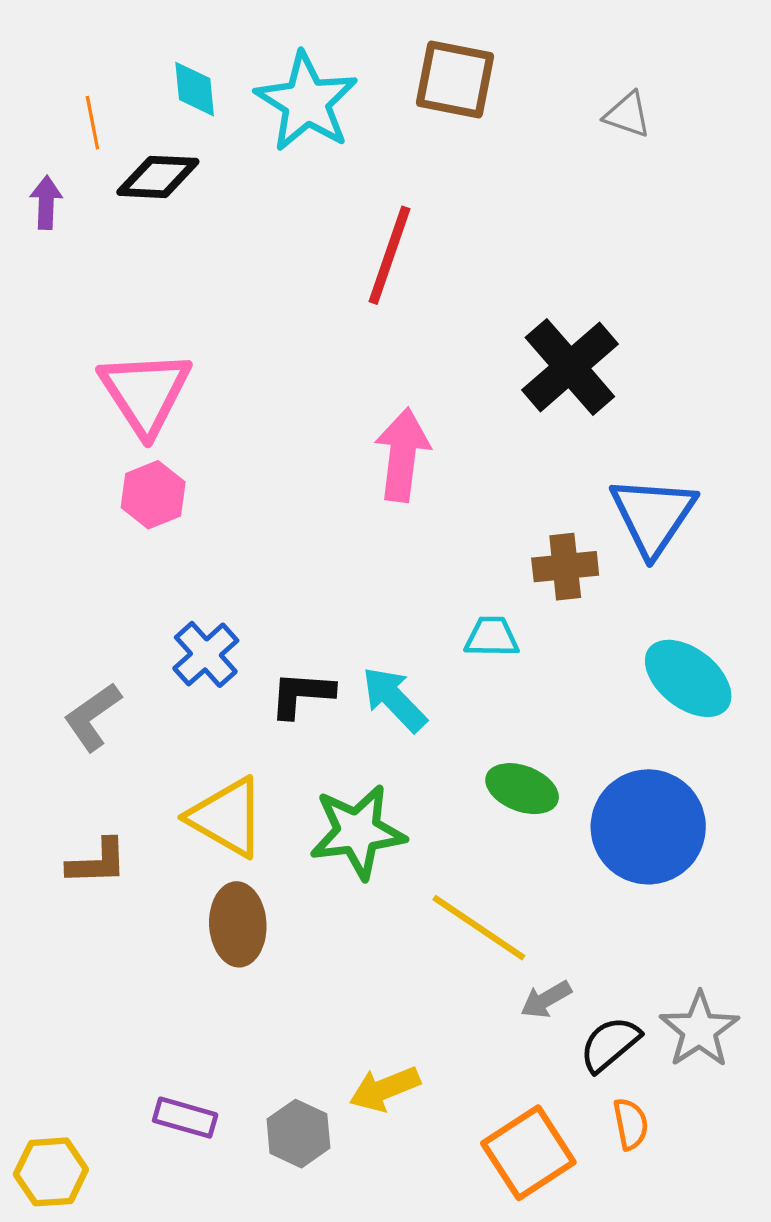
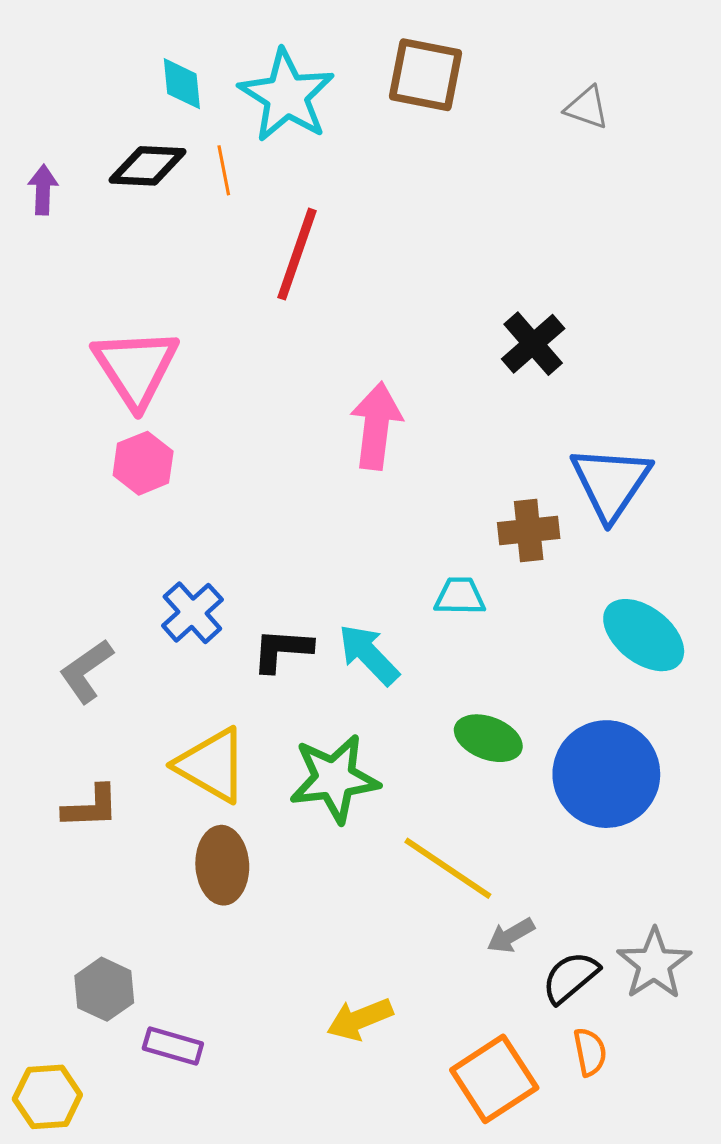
orange line: (92, 123) -> (224, 170), moved
red line: (389, 255) -> (297, 254), moved
black cross: (570, 367) -> (533, 344), size x0.7
gray hexagon: (298, 1134) -> (104, 989), moved

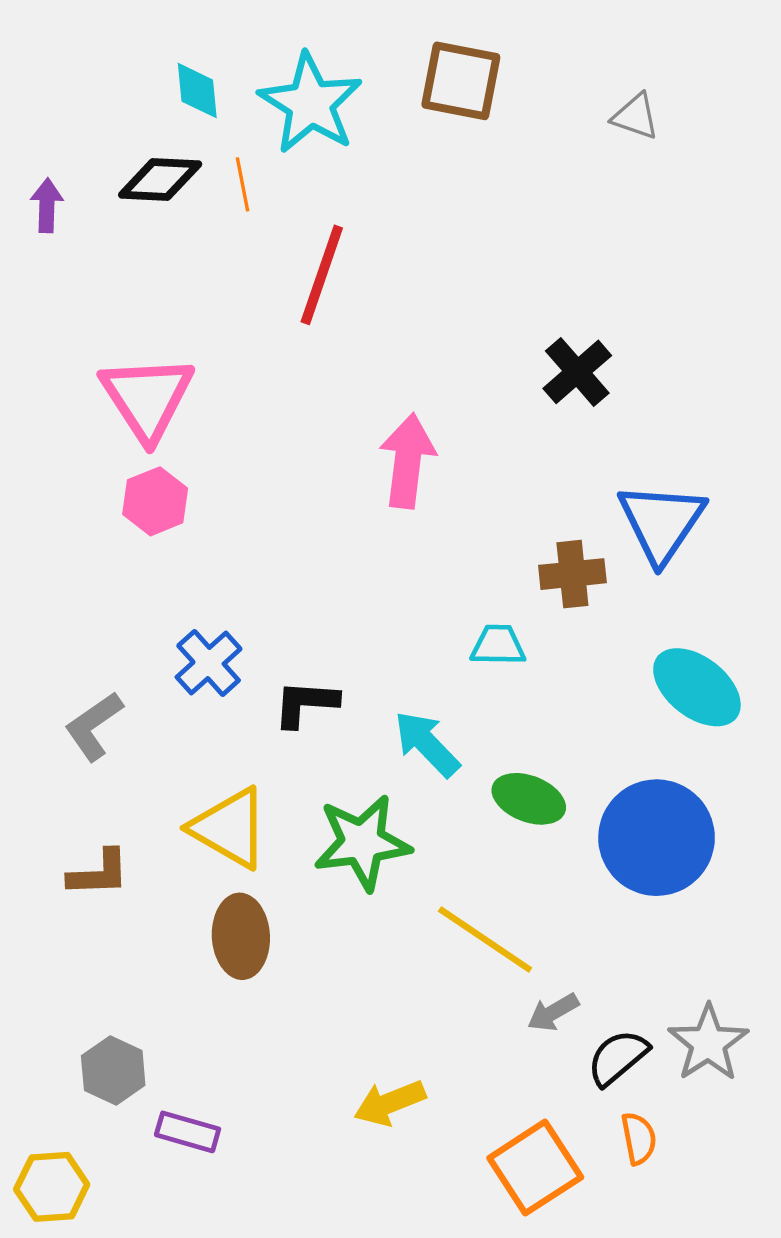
cyan arrow: (369, 655) -> (427, 744), moved

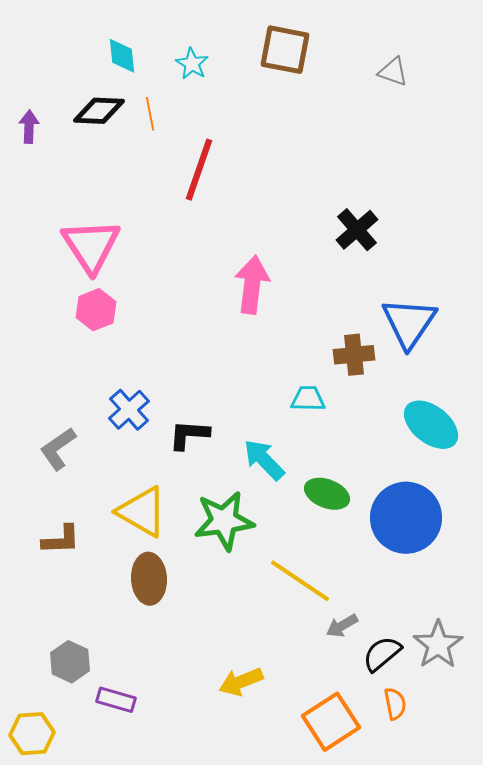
cyan star: (310, 103) -> (192, 64), size x0.5

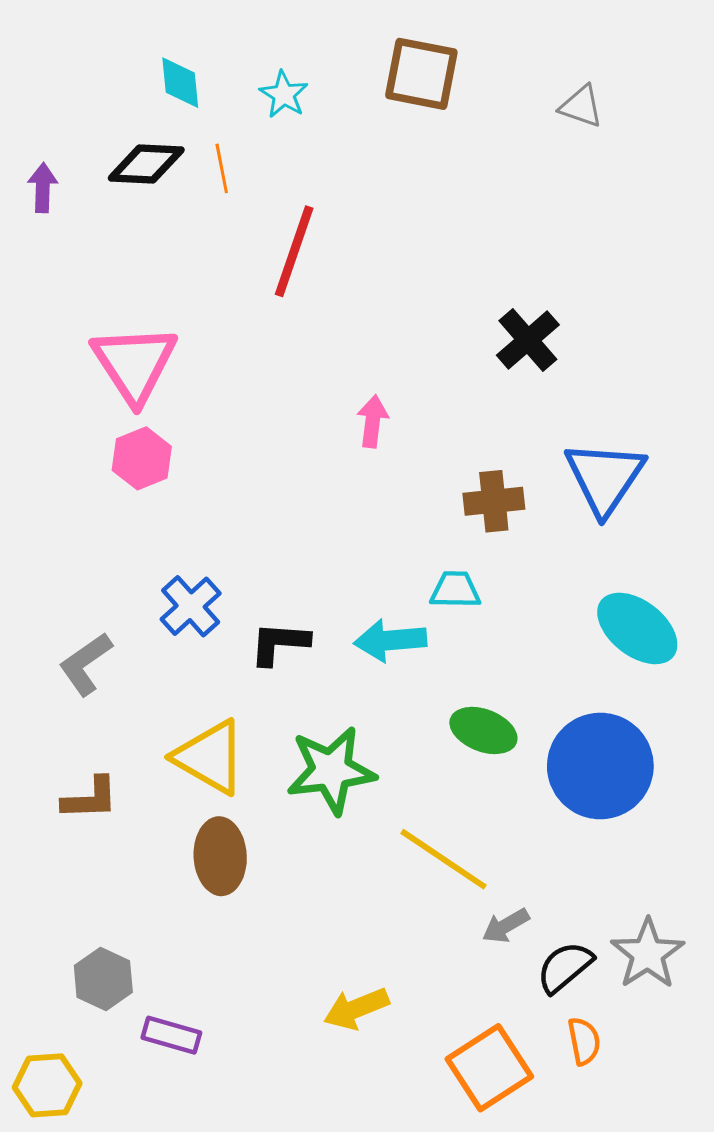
pink arrow: (252, 285) -> (373, 421), size x0.6
brown cross: (354, 355) -> (494, 501), moved
cyan arrow: (264, 460) -> (390, 640), moved, turned -51

